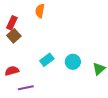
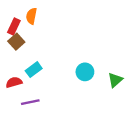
orange semicircle: (40, 11) -> (31, 16), moved
cyan rectangle: (47, 60) -> (34, 70), moved

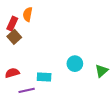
cyan rectangle: (34, 70) -> (44, 77), moved, turned 40

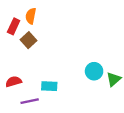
brown square: (14, 37) -> (28, 40), moved
cyan circle: (75, 64) -> (94, 71), moved

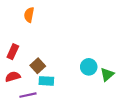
red rectangle: (14, 26) -> (13, 52), moved
brown square: (28, 40) -> (38, 66), moved

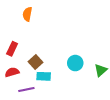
cyan circle: (89, 67) -> (75, 63), moved

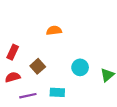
orange semicircle: (27, 14) -> (54, 30), moved, turned 72
cyan rectangle: (44, 76) -> (57, 92), moved

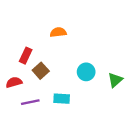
red rectangle: (13, 52) -> (26, 56), moved

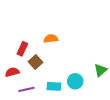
orange semicircle: (58, 32) -> (51, 39), moved
cyan circle: (86, 72) -> (75, 81), moved

